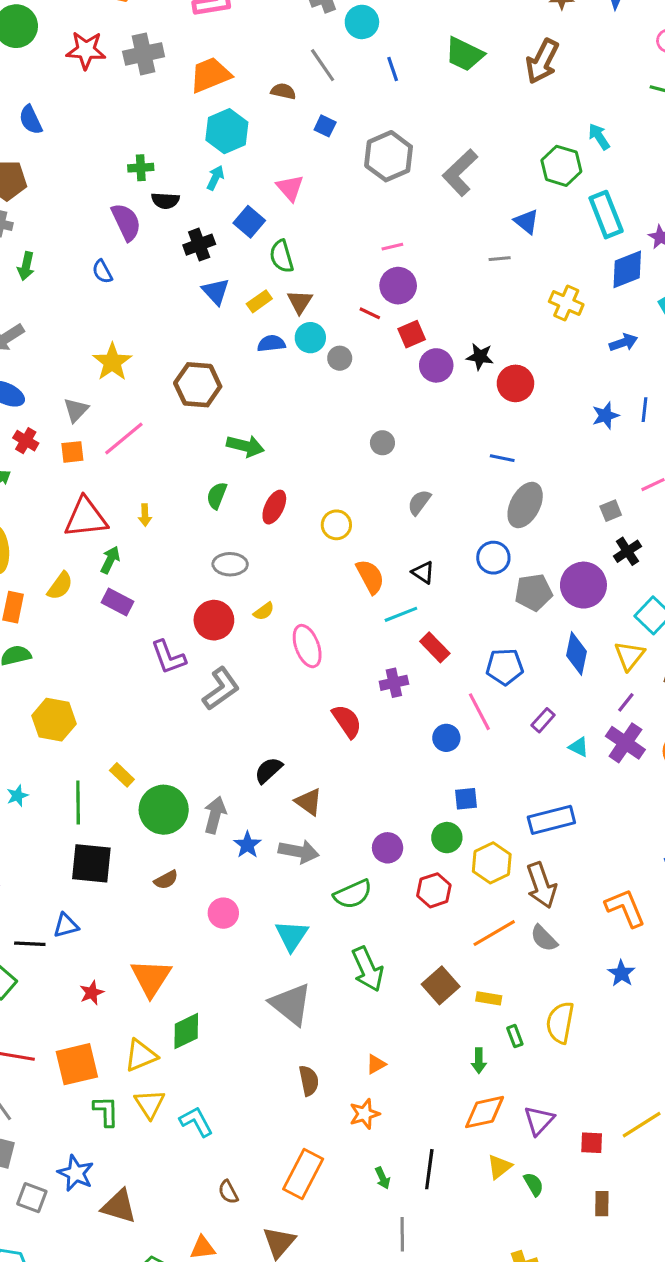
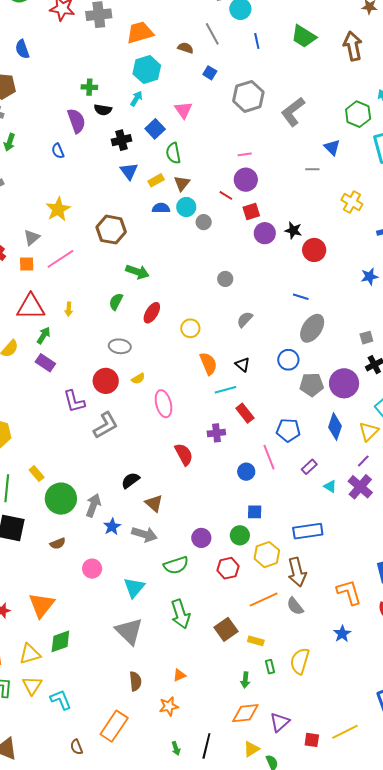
brown arrow: (542, 61) -> (353, 46), turned 136
orange rectangle: (303, 1174) -> (114, 726), moved

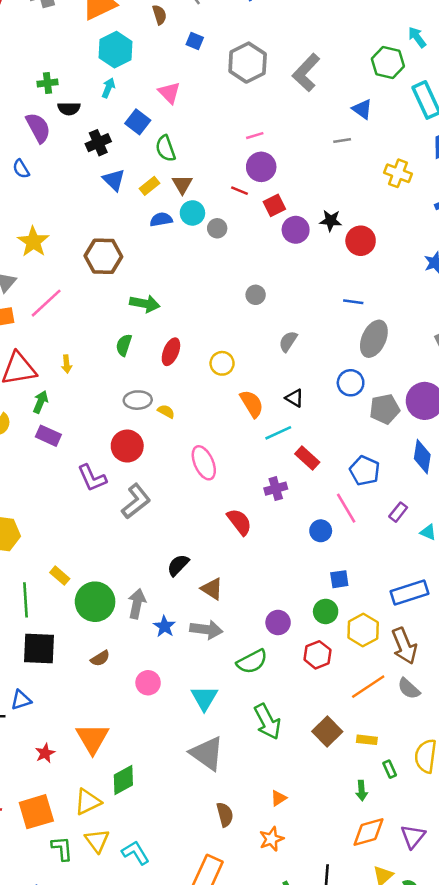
brown semicircle: (186, 48) -> (159, 15), turned 63
yellow semicircle: (138, 379) -> (166, 411), moved, turned -112
blue pentagon: (288, 430) -> (365, 471), turned 30

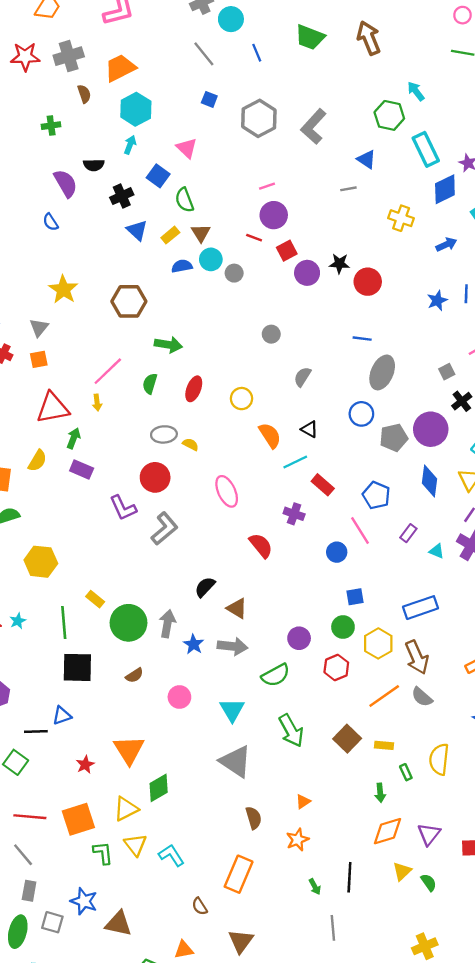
brown semicircle: (159, 15) -> (84, 94), moved
green cross: (47, 83) -> (51, 126), moved
pink line: (46, 303) -> (108, 371), moved
purple cross: (276, 489) -> (294, 514), turned 36

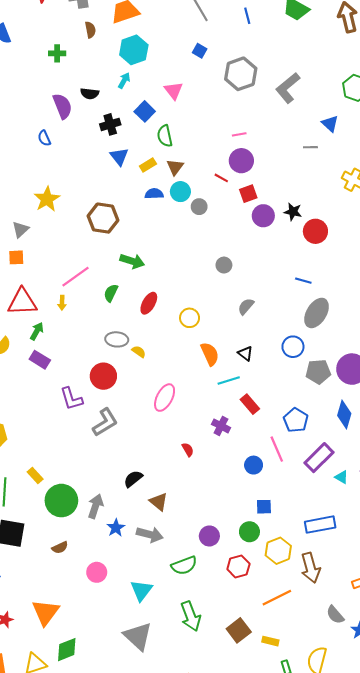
pink ellipse: (227, 491) -> (165, 398), turned 44
purple rectangle: (408, 533) -> (319, 458), size x1.8
red semicircle: (261, 546) -> (188, 450), size x0.6
gray semicircle: (422, 697) -> (335, 615), moved

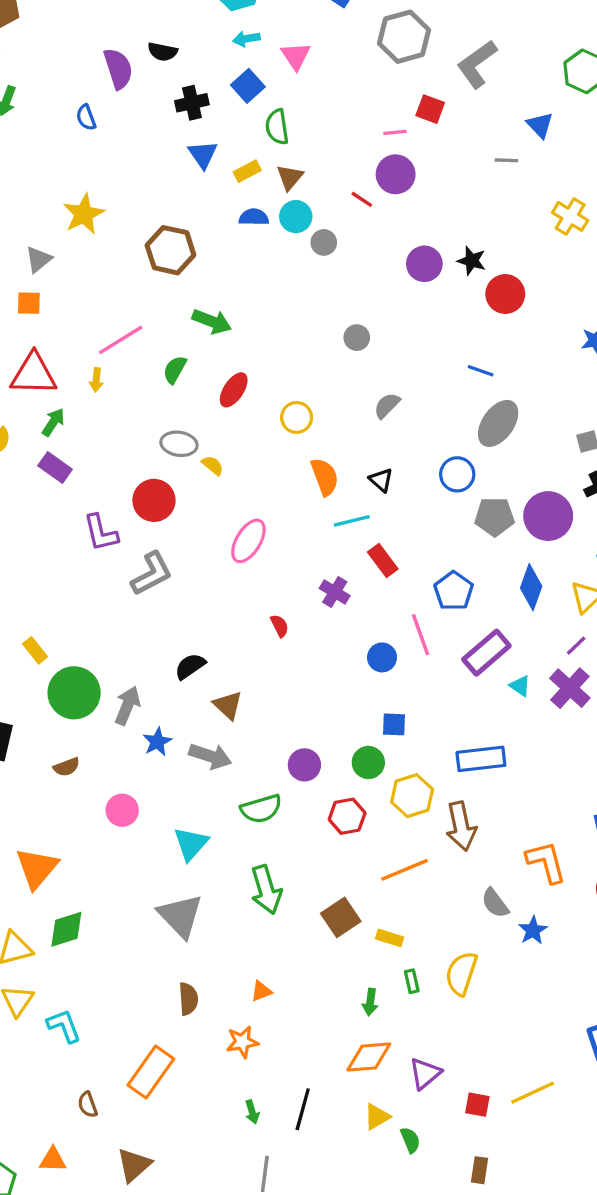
cyan arrow: (124, 81) -> (246, 39), moved, turned -133
red square: (248, 194) -> (430, 109), moved, turned 36

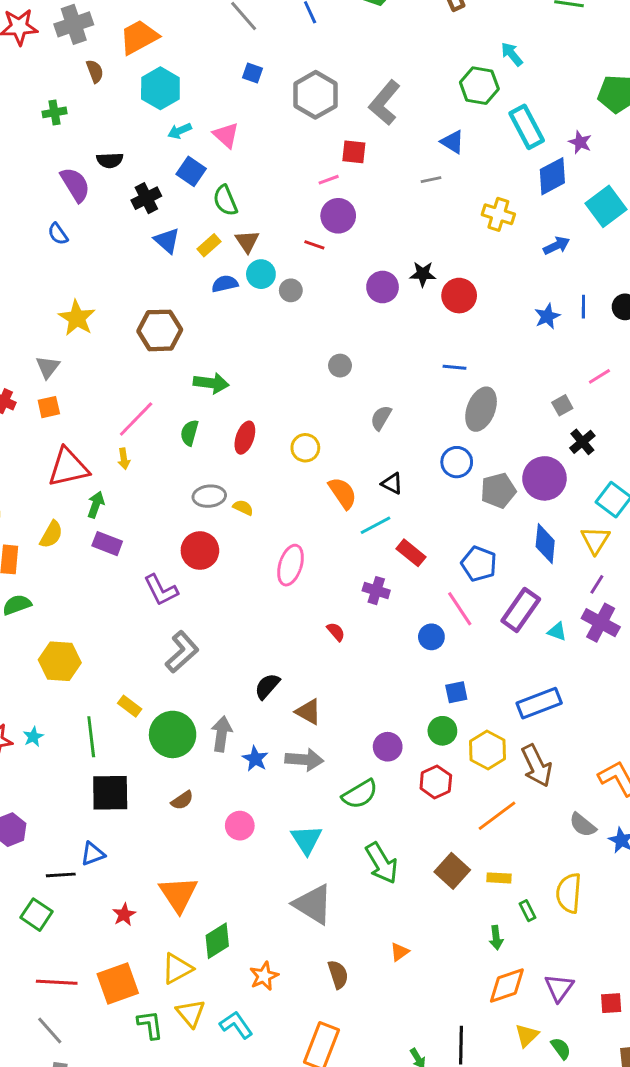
gray L-shape: (152, 574) -> (182, 652), moved
orange star: (242, 1042) -> (264, 976), moved

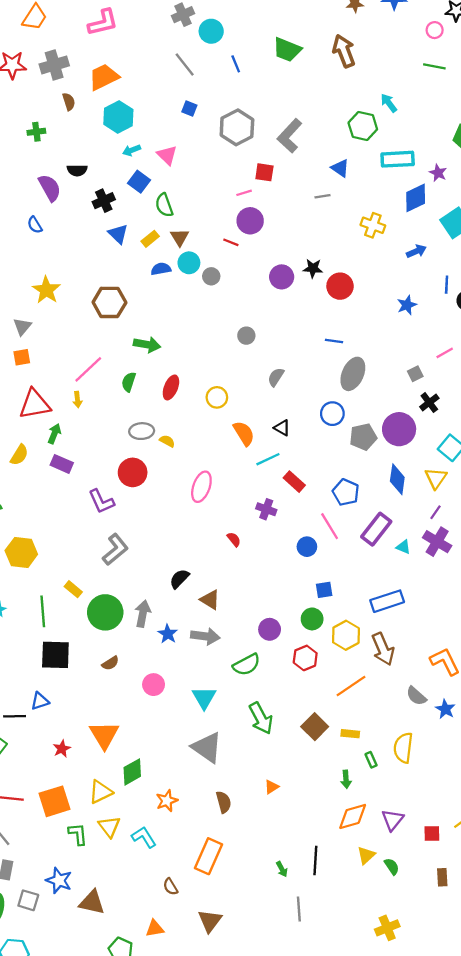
cyan rectangle: (527, 127) -> (398, 159), turned -68
blue line: (583, 307) -> (447, 285), moved

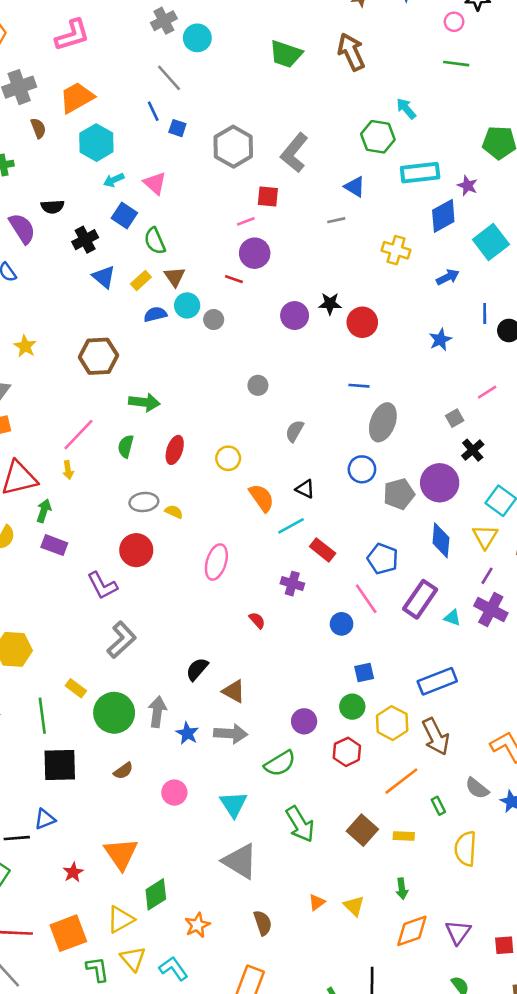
blue line: (236, 64) -> (153, 111), moved
yellow star: (46, 290) -> (25, 346), size x0.7
green rectangle: (371, 760) -> (438, 806), moved
yellow triangle: (366, 855) -> (354, 906), moved, turned -30

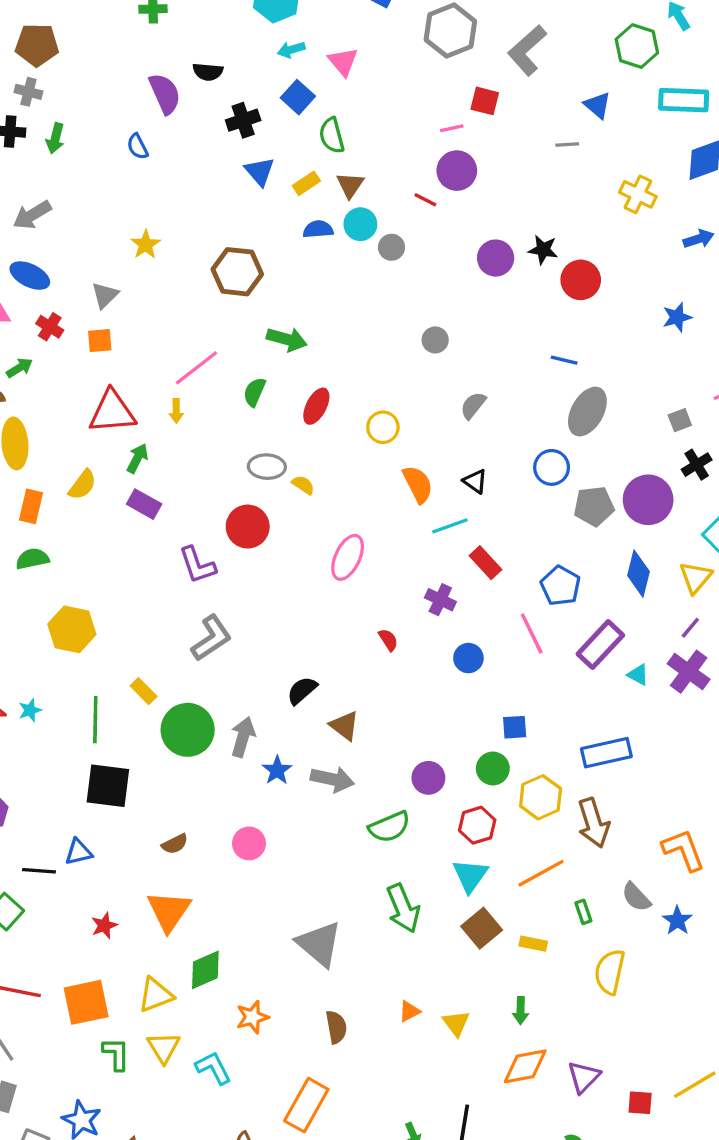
blue circle: (342, 624) -> (468, 658), moved
brown semicircle: (123, 771) -> (175, 844), moved
cyan triangle: (233, 804) -> (470, 875), moved

